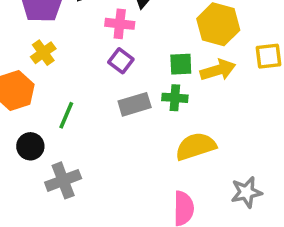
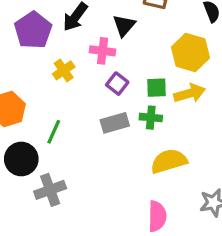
yellow cross: (43, 53) -> (64, 70), moved
purple square: (121, 61) -> (117, 84), moved
black circle: (30, 146) -> (21, 159), size x1.4

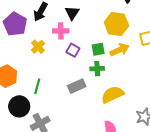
gray rectangle: (115, 123) -> (77, 86), moved

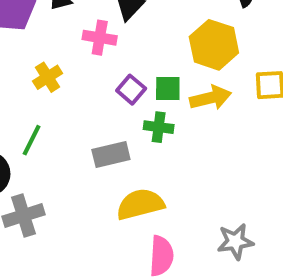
yellow cross: (38, 47) -> (48, 77), moved
purple square: (73, 50) -> (131, 90), moved
yellow semicircle: (112, 94) -> (140, 204), moved

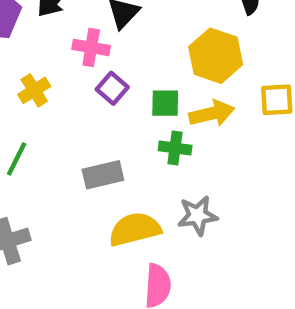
purple square: (131, 90) -> (112, 88), moved
green cross: (159, 127) -> (175, 148), moved
gray star: (235, 241) -> (198, 216), moved

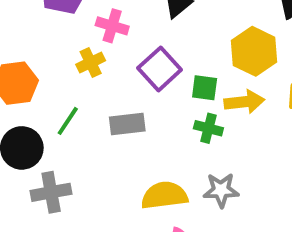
pink cross: (91, 47) -> (112, 26), moved
purple square: (112, 88) -> (160, 69), size x1.5
gray rectangle: (103, 175) -> (127, 124), moved

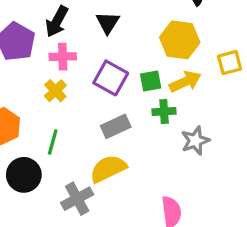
gray rectangle: (127, 124) -> (116, 126), moved
gray star: (221, 190) -> (195, 141), moved
gray cross: (51, 192) -> (77, 199), moved
yellow semicircle: (164, 195) -> (108, 169), moved

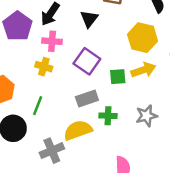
green square: (151, 81) -> (118, 77), moved
yellow cross: (55, 91) -> (44, 67), turned -35
green cross: (164, 112) -> (108, 116), moved

